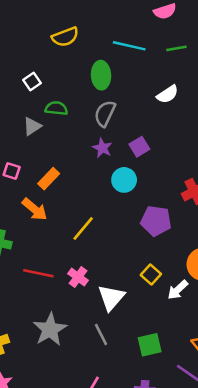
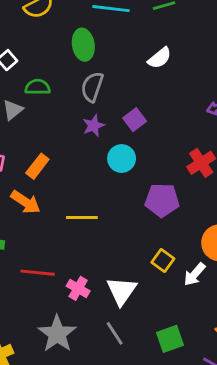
purple star: (102, 148) -> (94, 126), turned 30
yellow line: (83, 228) -> (82, 217), turned 56
pink cross: (78, 277) -> (78, 288), moved

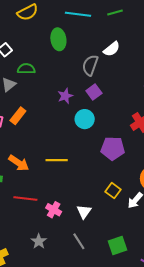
gray semicircle: (92, 87) -> (90, 65), moved
orange rectangle: (37, 166) -> (18, 116), moved
orange arrow: (26, 202) -> (19, 163), moved
white triangle: (122, 291) -> (84, 212), size x0.7
gray star: (57, 334) -> (39, 241), size x0.6

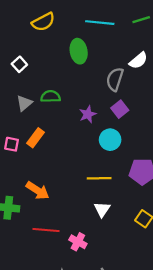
green semicircle: (26, 69) -> (51, 96), moved
yellow line: (57, 160) -> (99, 178), moved
white triangle: (84, 212) -> (102, 209), moved

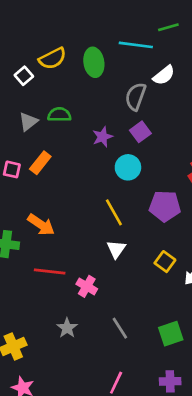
yellow semicircle: (43, 22) -> (53, 58), moved
cyan line: (100, 23) -> (136, 45), moved
yellow line: (99, 178) -> (114, 212), turned 60

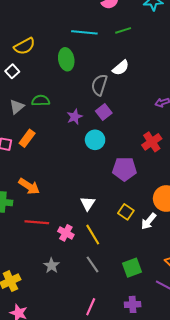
cyan line: (136, 45) -> (84, 32), moved
yellow semicircle: (53, 58) -> (24, 46), moved
yellow line: (114, 212) -> (93, 235), moved

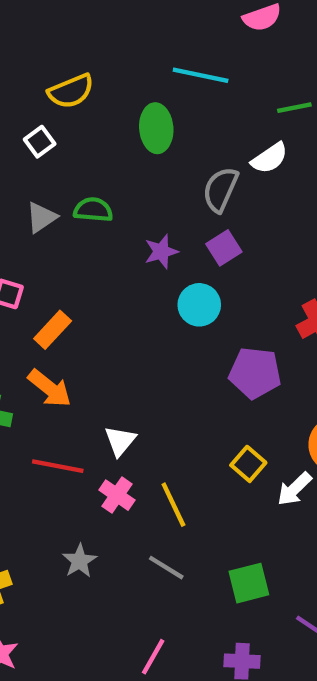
green line: (123, 30) -> (294, 108), moved
orange rectangle: (27, 138) -> (53, 330), moved
white triangle: (88, 203) -> (120, 441), moved
gray line: (93, 264) -> (166, 568), turned -30

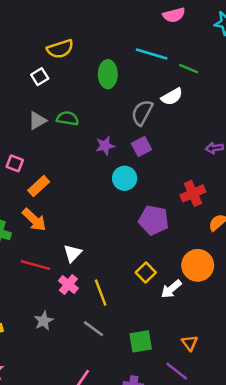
cyan line: (201, 75) -> (152, 54), moved
green line: (294, 108) -> (189, 69), turned 30

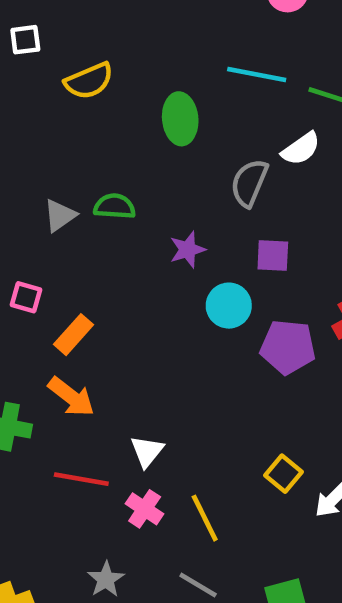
white square: (40, 77) -> (25, 40), moved, turned 30
purple square: (141, 146) -> (273, 256), moved, turned 36
purple pentagon: (154, 220) -> (288, 347), moved

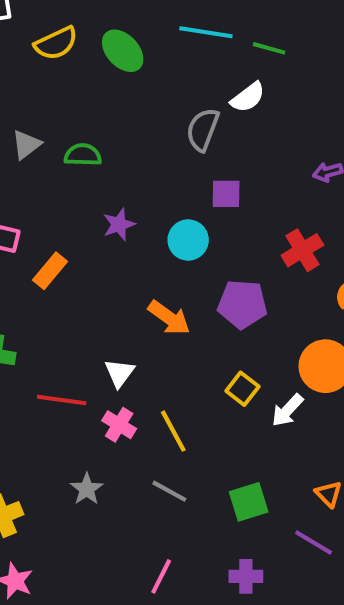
green ellipse: (180, 119) -> (123, 51), moved, turned -36
gray triangle: (60, 215) -> (26, 145), moved
purple star: (187, 250) -> (119, 224), moved
purple pentagon: (288, 347) -> (242, 304), moved
orange arrow: (71, 397) -> (169, 318), moved

